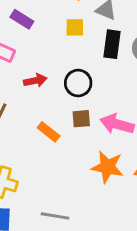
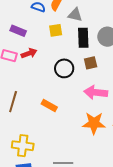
red arrow: (35, 81) -> (29, 53), moved
brown square: (81, 119) -> (91, 63), moved

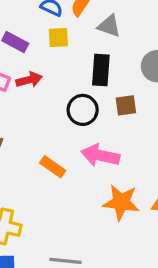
yellow square: (56, 30) -> (58, 37), moved
black rectangle: (83, 38) -> (101, 70), moved
pink arrow: (96, 92) -> (100, 155), moved

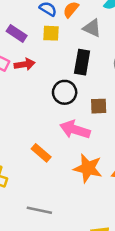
brown square: (126, 105) -> (99, 106), moved
orange rectangle: (53, 167) -> (41, 153), moved

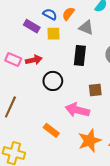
purple rectangle: (17, 33) -> (32, 26), moved
black circle: (65, 92) -> (53, 81), moved
orange star: (88, 168) -> (90, 141), turned -30

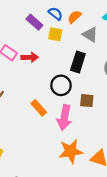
black circle: (53, 81) -> (61, 85), moved
pink arrow: (77, 110) -> (64, 118), turned -105
orange rectangle: (51, 130) -> (39, 108), moved

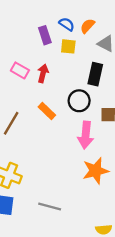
purple rectangle: (34, 22) -> (45, 35), turned 35
red arrow: (30, 57) -> (43, 73), turned -70
orange rectangle: (39, 108) -> (47, 111), moved

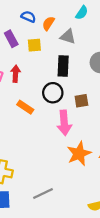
blue semicircle: (67, 24) -> (28, 17), moved
gray line: (50, 207) -> (43, 194), turned -30

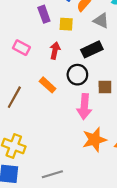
black rectangle: (63, 66) -> (92, 49), turned 54
red arrow: (16, 74) -> (55, 51), moved

